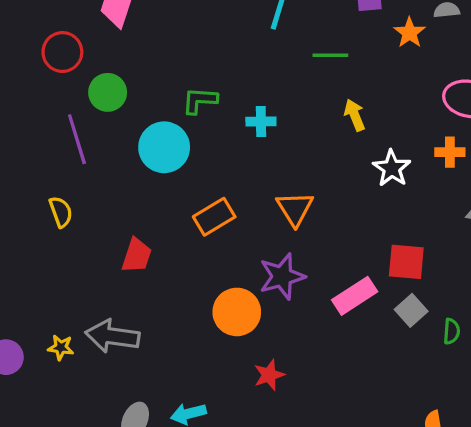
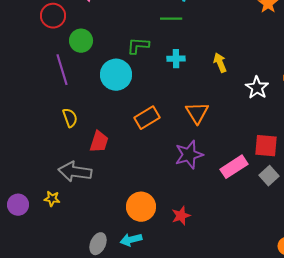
green line: (330, 55) -> (171, 19), moved
yellow arrow: (355, 115) -> (220, 63), moved
yellow semicircle: (61, 212) -> (70, 118), moved
orange circle: (237, 312) -> (141, 207), moved
gray arrow: (112, 336) -> (75, 172), moved

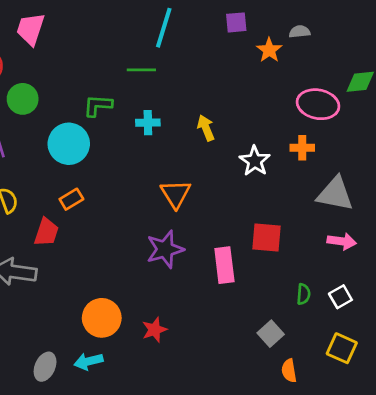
orange rectangle: (147, 118) -> (71, 199), moved, size x0.7
pink rectangle: (234, 167) -> (224, 265), turned -64
gray square: (269, 176) -> (271, 334), moved

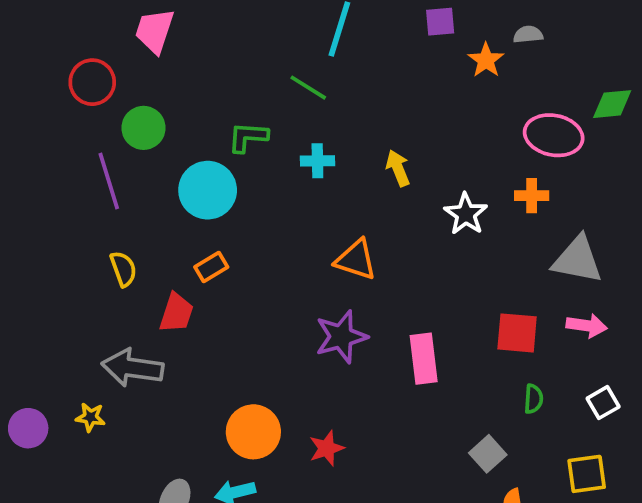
green line: (141, 70) -> (308, 88), turned 32
orange triangle: (176, 194) -> (356, 260), turned -40
red square: (267, 237) -> (517, 333), moved
white square: (340, 297) -> (603, 403), moved
yellow square: (342, 348) -> (587, 474), turned -32

